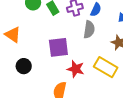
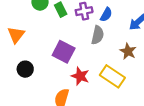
orange triangle: (13, 35) -> (16, 35), turned 30
purple square: (58, 47) -> (64, 52), turned 30

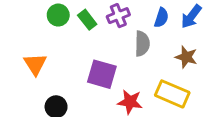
blue semicircle: (106, 15) -> (161, 18), moved

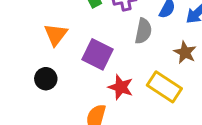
orange triangle: (35, 64) -> (56, 35), moved

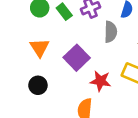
purple square: (98, 54) -> (77, 58), turned 30

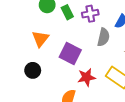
purple square: (77, 58) -> (70, 53), turned -30
red star: (100, 81) -> (87, 77), turned -30

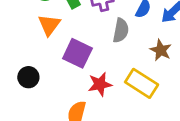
orange triangle: (40, 39) -> (49, 25), moved

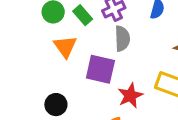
gray semicircle: (121, 30) -> (122, 39), moved

